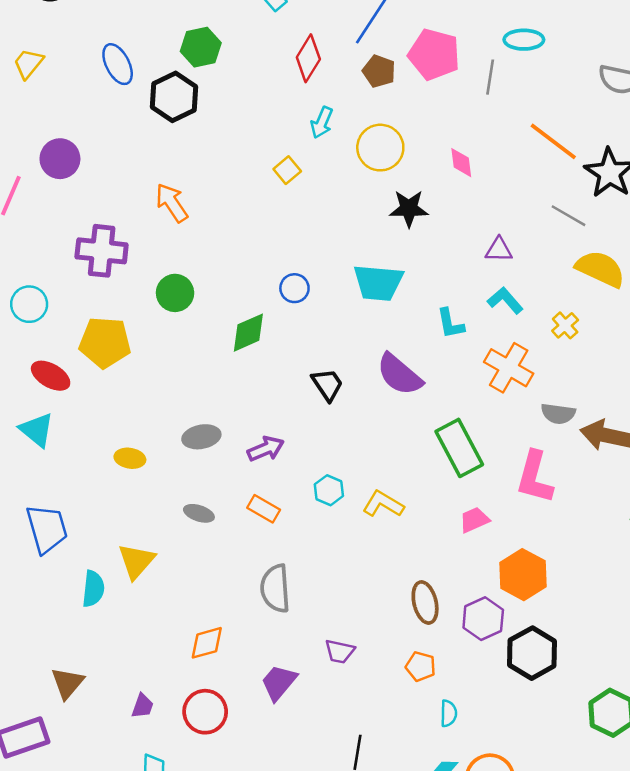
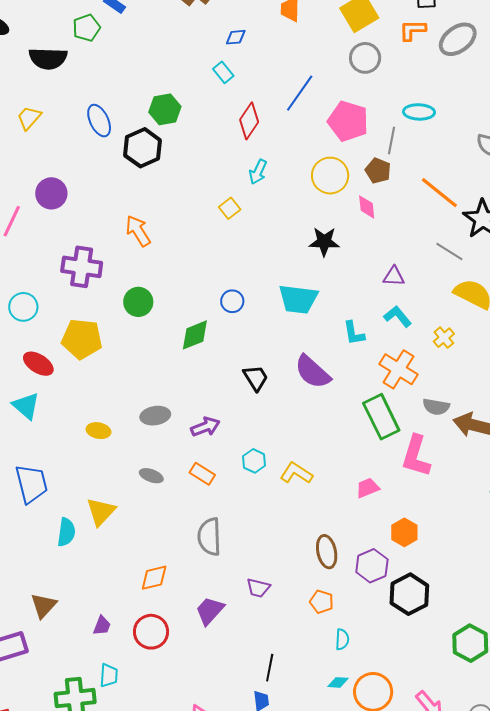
brown pentagon: (379, 71) -> (378, 171), moved
yellow circle: (380, 148) -> (330, 176), moved
green rectangle: (459, 448) -> (381, 417), moved
orange hexagon: (523, 575) -> (404, 532), size x0.7

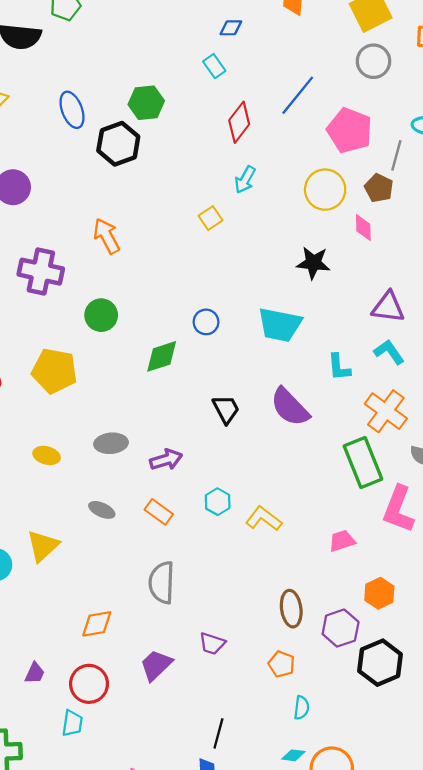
purple triangle: (394, 276) -> (388, 307), size x1.4
yellow pentagon: (82, 339) -> (54, 371), moved
cyan trapezoid: (109, 675) -> (72, 723), moved

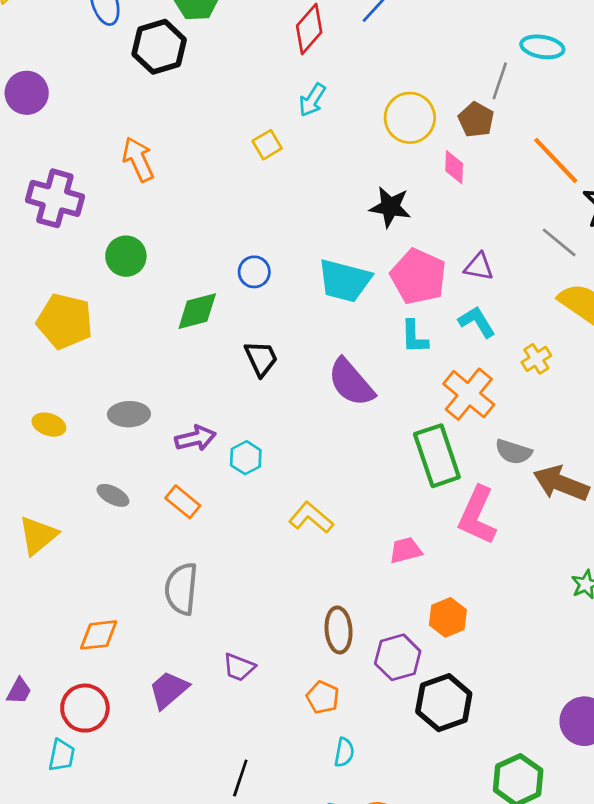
pink pentagon: (350, 130) -> (418, 276), moved
purple triangle: (388, 307) -> (479, 267), size x0.7
black trapezoid: (226, 409) -> (261, 358), moved
cyan hexagon: (218, 502) -> (246, 458), moved

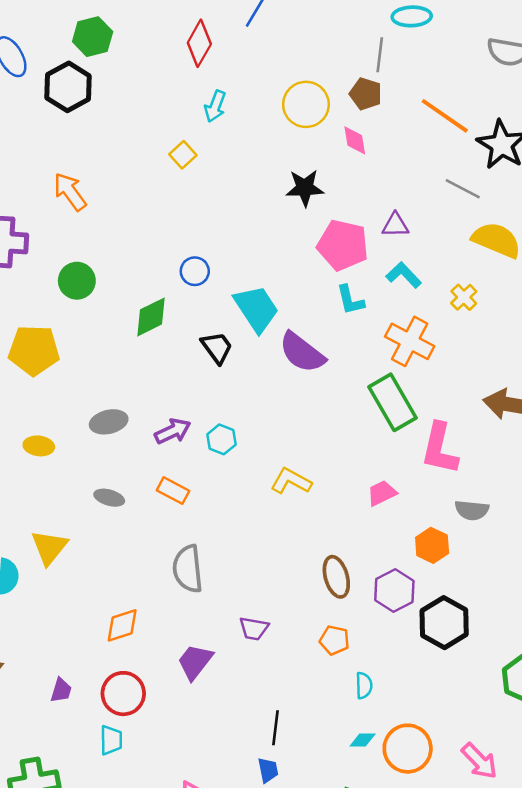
cyan trapezoid: (345, 281) -> (256, 309), moved, turned -126
gray semicircle: (513, 452) -> (472, 510), moved

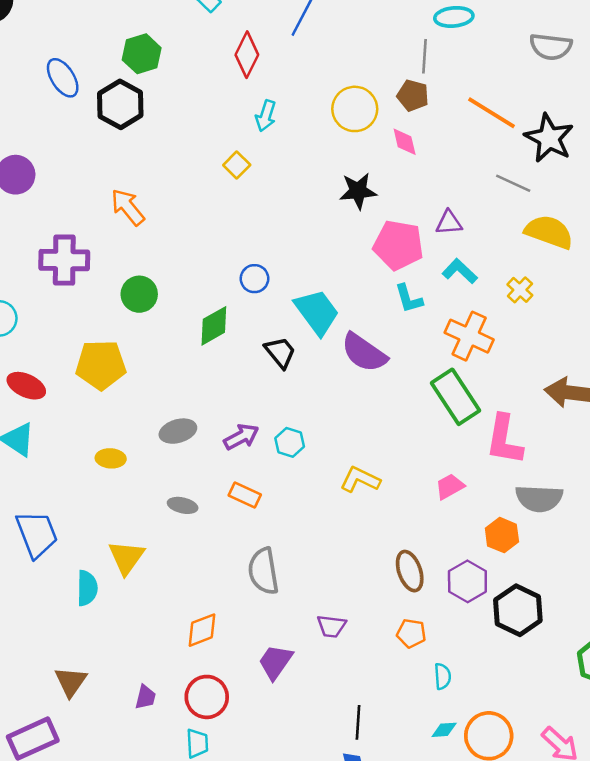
gray semicircle: (472, 510) -> (539, 498), size x1.4

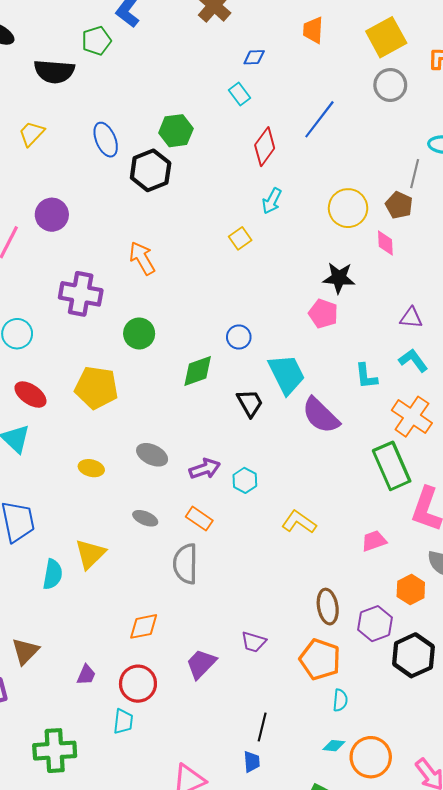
pink pentagon: (398, 245) -> (323, 314), moved, size x0.7
gray ellipse: (178, 431) -> (152, 455), turned 32
gray semicircle: (263, 571) -> (185, 564), moved
orange pentagon: (411, 633) -> (320, 659), size x1.6

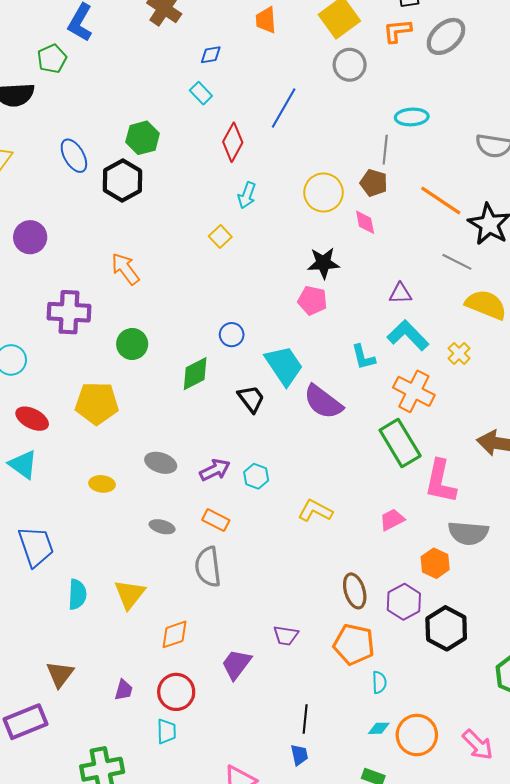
cyan L-shape: (413, 360) -> (408, 335), size x1.4
yellow triangle: (90, 554) -> (130, 594), moved

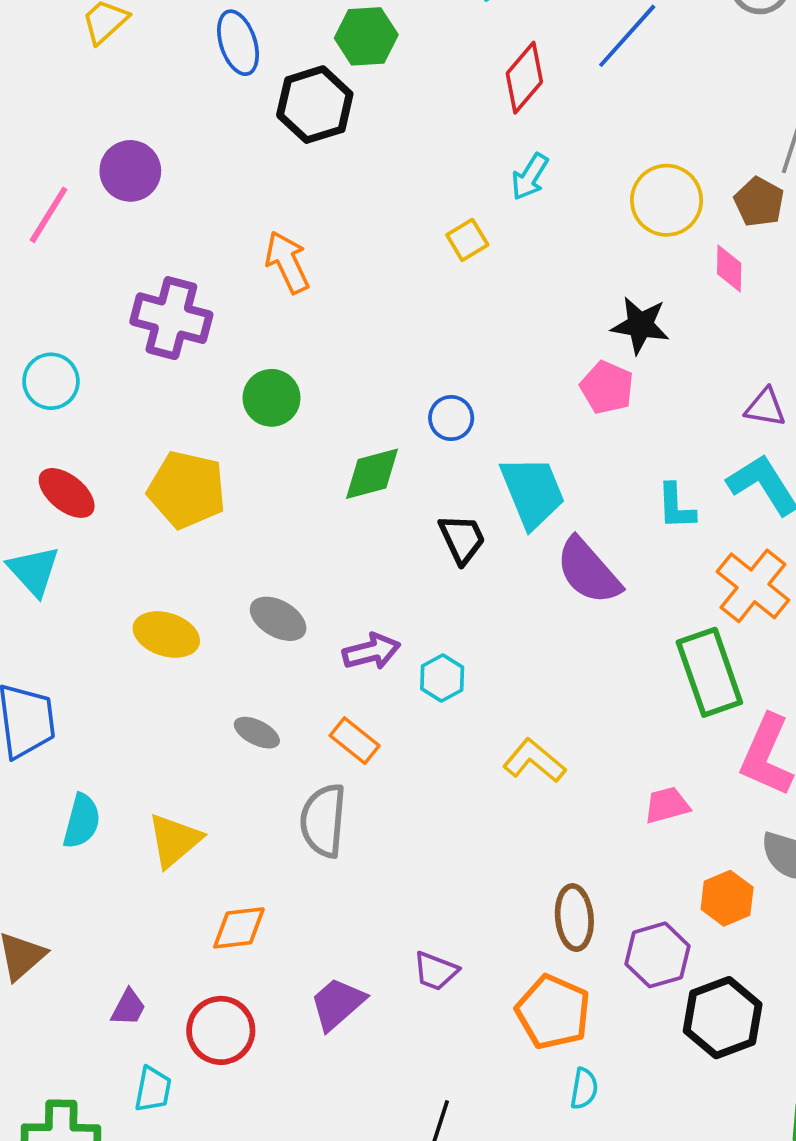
yellow ellipse: (102, 484) -> (166, 635), size x1.4
cyan trapezoid: (166, 731) -> (153, 1089), moved

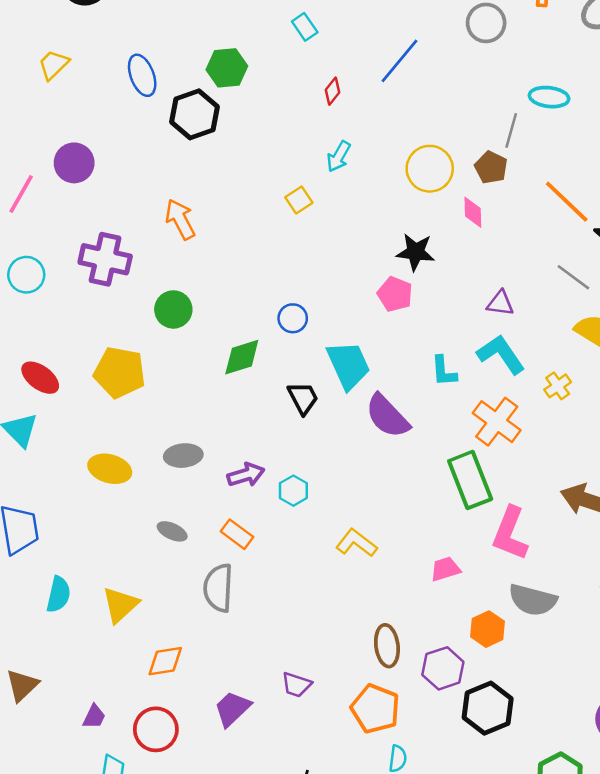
red diamond: (524, 78) -> (333, 91), size x0.6
cyan circle: (51, 381) -> (26, 275), moved
gray ellipse: (278, 619) -> (183, 456), turned -33

